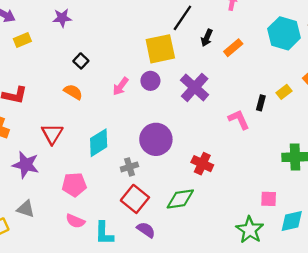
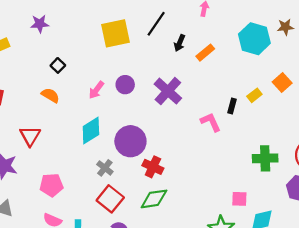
yellow square: (160, 49) -> (116, 33), moved
cyan diamond: (99, 143) -> (91, 131), moved
red cross: (202, 164) -> (153, 167), moved
gray cross: (129, 167) -> (105, 168), turned -35

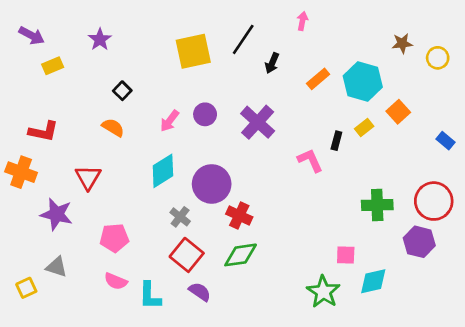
purple star: (40, 24) -> (100, 39), turned -30
cyan hexagon: (254, 39) -> (363, 81), moved
orange rectangle: (205, 53) -> (318, 79), moved

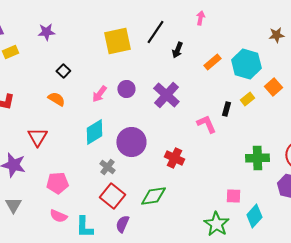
purple star: (100, 39) -> (46, 32), turned 30
red cross: (239, 216) -> (174, 158), moved
gray triangle: (57, 267) -> (13, 205), turned 42
cyan diamond: (373, 281) -> (254, 216), turned -35
purple semicircle: (200, 292) -> (122, 224), turned -102

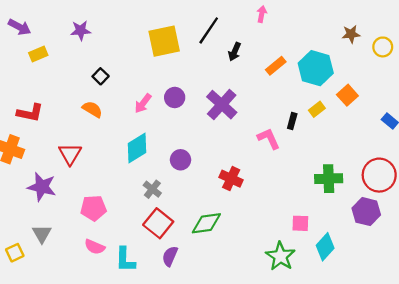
purple circle: (131, 142) -> (181, 160), size x0.6

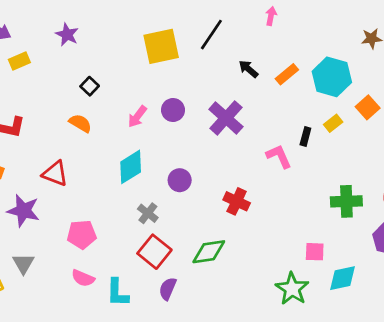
purple star: (81, 30) -> (67, 35), turned 30
black arrow: (235, 52) -> (248, 69), moved, turned 108
red triangle: (70, 154) -> (55, 174), turned -40
cyan diamond: (325, 247) -> (342, 278), turned 36

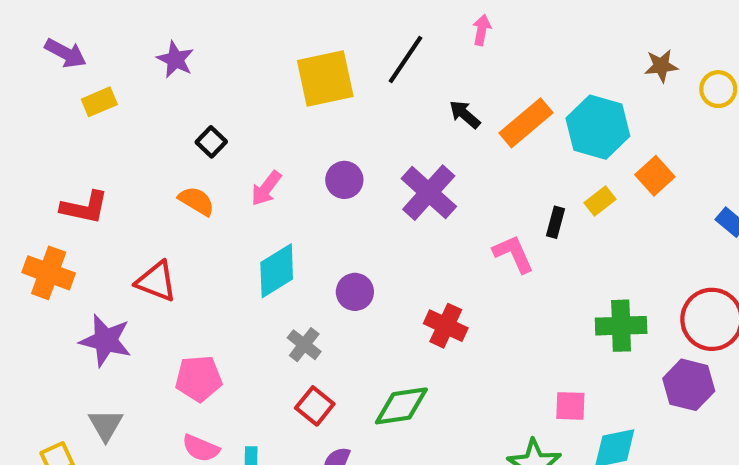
pink arrow: (271, 16) -> (482, 30), moved
orange rectangle: (287, 74) -> (526, 123), size x1.4
pink arrow: (137, 117) -> (266, 188), moved
red square: (154, 252) -> (315, 406), size x0.7

